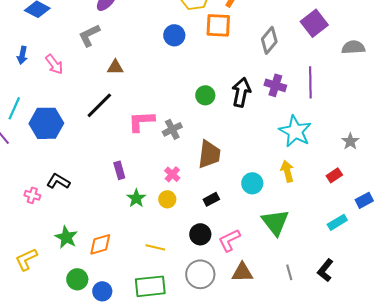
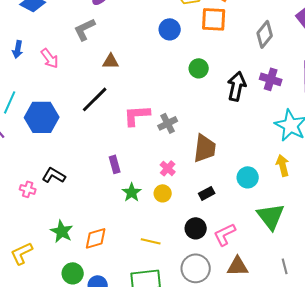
green circle: (205, 95) -> (199, 68), moved

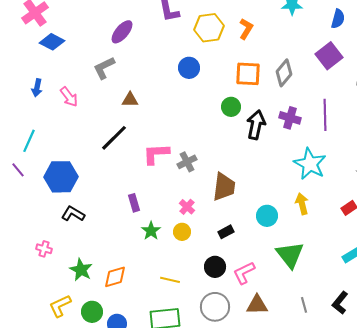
orange square: (214, 19) -> (248, 74), moved
green circle: (199, 68) -> (231, 107), moved
blue hexagon: (42, 117) -> (61, 177), moved
pink cross: (28, 189) -> (44, 249), moved
yellow L-shape: (22, 253) -> (60, 306), moved

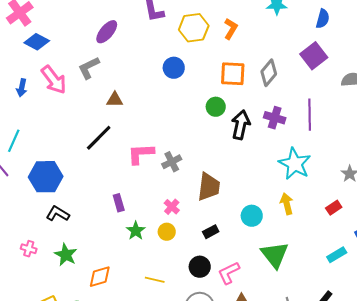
pink arrow: (69, 97) -> (54, 80), moved, size x1.4
green star: (81, 270) -> (66, 255), moved

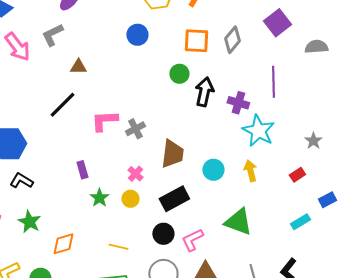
purple cross: (275, 118) -> (238, 103), moved
cyan circle: (252, 216) -> (213, 170), moved
black rectangle: (211, 232) -> (174, 199), size x1.8
green triangle: (275, 255) -> (238, 222), turned -32

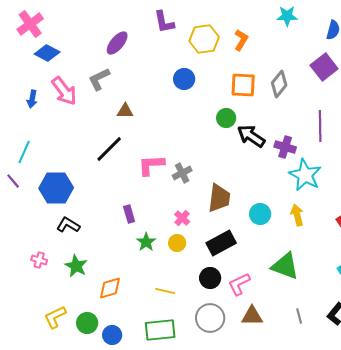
black arrow: (204, 92) -> (251, 136), turned -68

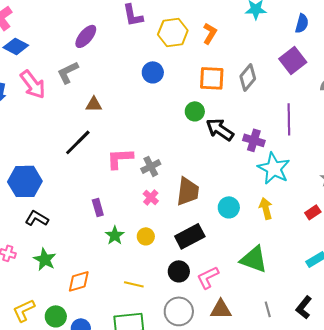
pink cross: (182, 218) -> (151, 197), moved

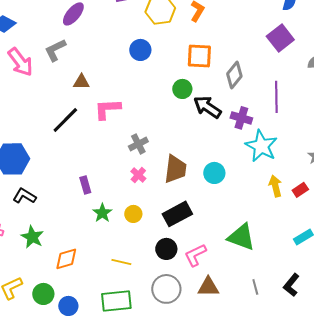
gray diamond: (248, 77) -> (234, 75), moved
pink L-shape: (120, 158) -> (107, 109), moved
cyan circle: (229, 207) -> (214, 173), moved
yellow arrow: (266, 208) -> (275, 186), moved

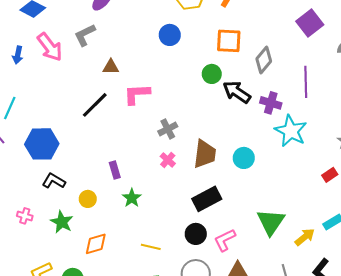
yellow arrow: (275, 186) -> (305, 237), moved, turned 65
yellow circle: (133, 214) -> (88, 199), moved
green triangle: (241, 237) -> (271, 222), turned 44

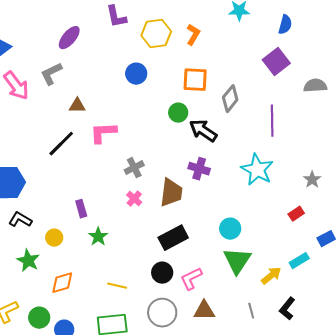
purple cross: (271, 103) -> (199, 169), moved
cyan circle: (244, 158) -> (230, 229), moved

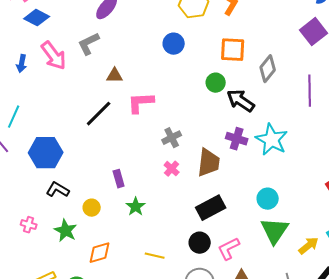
cyan star: (257, 170) -> (272, 140), moved

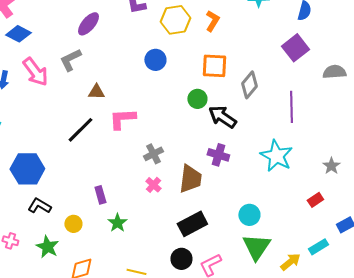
cyan star: (272, 140) -> (276, 156), moved

